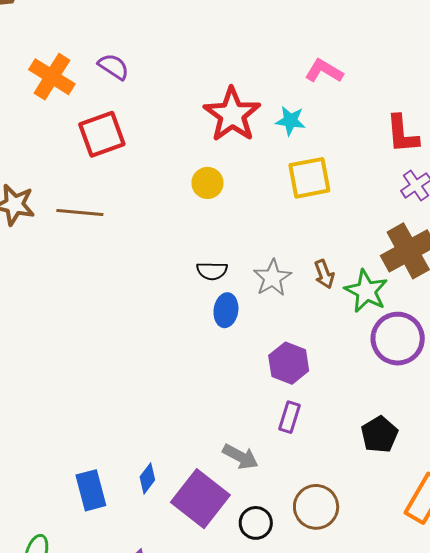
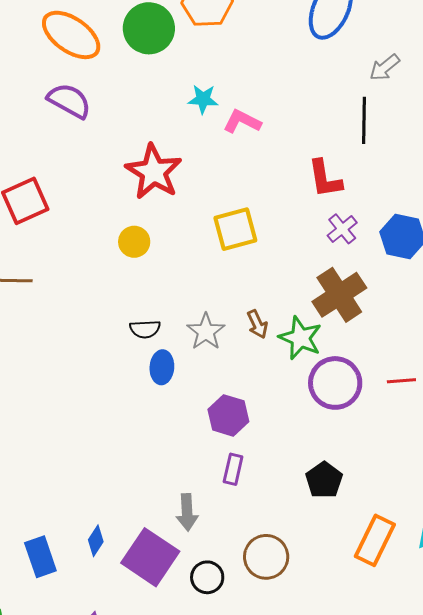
purple semicircle: (113, 67) -> (69, 101), moved, size x1.4
cyan star: (290, 121) -> (203, 99), moved
gray arrow: (240, 457) -> (187, 512), turned 63

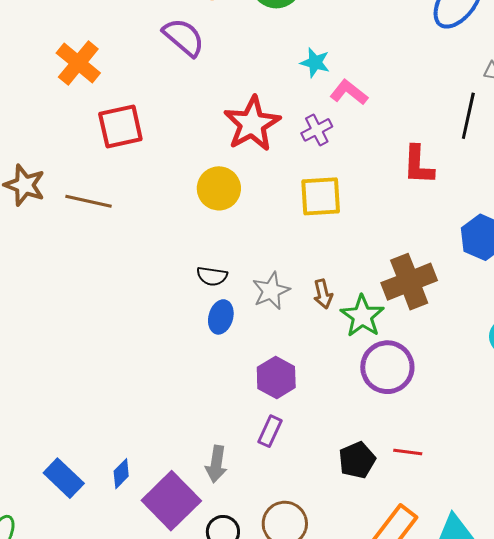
purple cross: (342, 229) -> (317, 130), moved
yellow circle: (134, 242) -> (219, 188), size x1.4
red line: (401, 381) -> (408, 452), moved
blue rectangle: (40, 557) -> (64, 478), turned -39

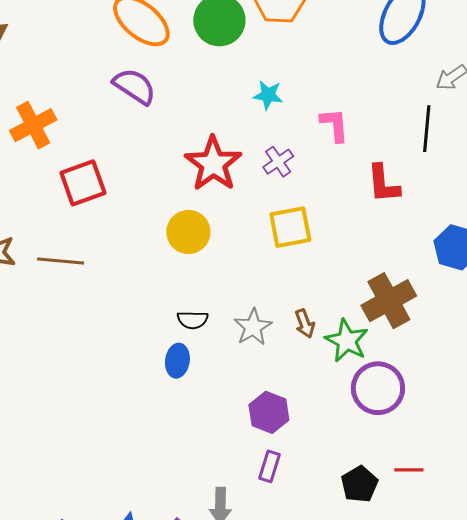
orange cross: (78, 63) -> (33, 125), turned 30
pink L-shape: (349, 92) -> (335, 125), moved, turned 54
blue ellipse: (221, 317) -> (177, 361), moved

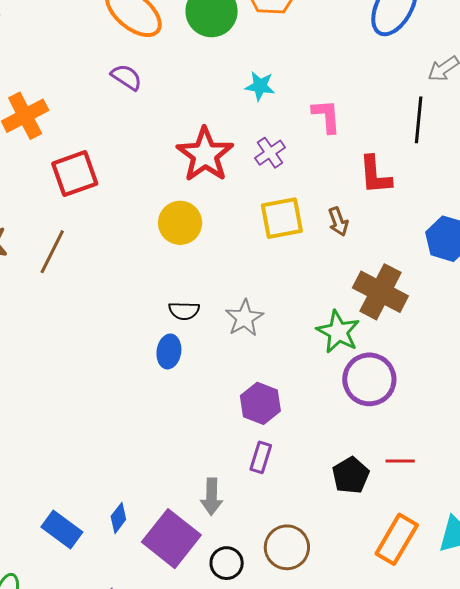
purple semicircle: (134, 86) -> (126, 77), size x0.7
brown line: (61, 261) -> (52, 252), turned -69
brown cross: (389, 301) -> (380, 292), turned -34
brown arrow: (305, 324) -> (338, 222), moved

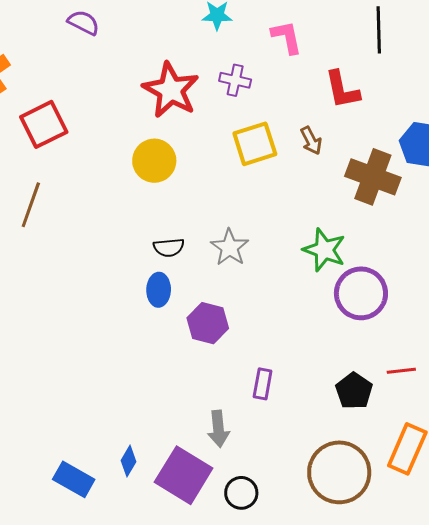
purple cross: (270, 153) -> (235, 80), turned -36
brown cross: (380, 292) -> (373, 177), moved
purple hexagon: (260, 403) -> (208, 323), moved
brown circle: (287, 547) -> (339, 472), moved, size x1.4

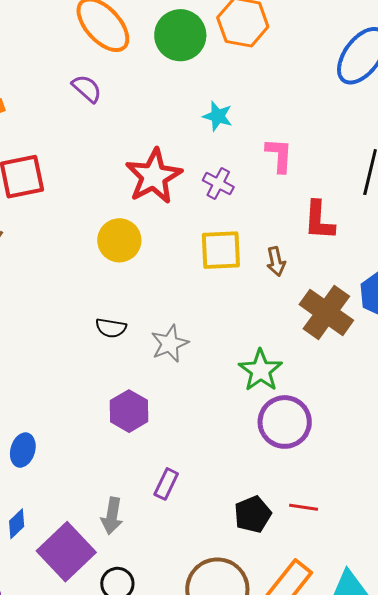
blue ellipse: (159, 290) -> (23, 450), moved

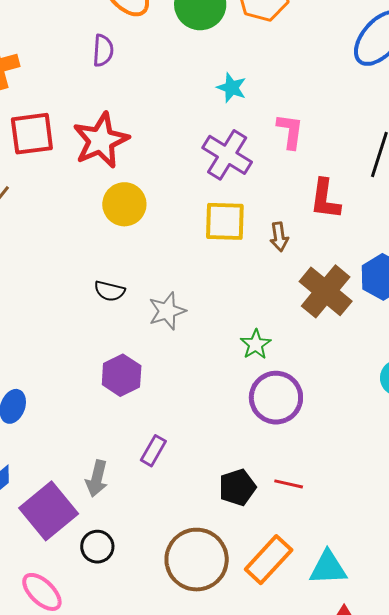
purple semicircle: (87, 88) -> (103, 50), turned 48
red star: (154, 176) -> (101, 140), moved
purple cross: (218, 184) -> (227, 155), size x1.6
green star: (261, 370) -> (256, 344), size x0.7

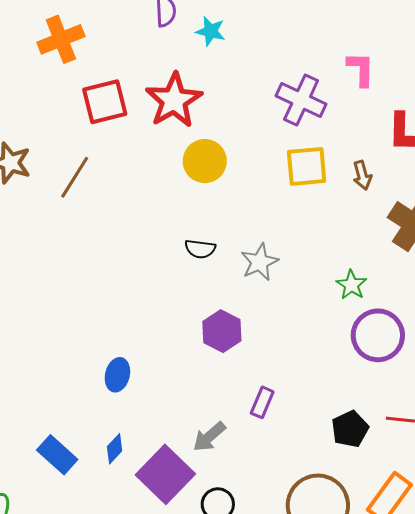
cyan star: (232, 88) -> (211, 31), moved
gray arrow: (97, 479) -> (209, 437), turned 42

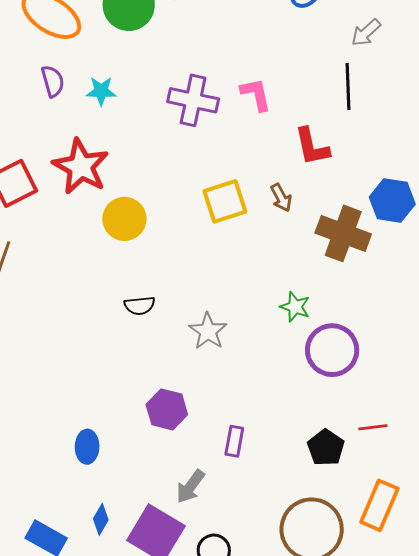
purple cross: (301, 100) -> (193, 100), moved
gray star: (260, 262) -> (208, 331), moved
purple hexagon: (222, 331) -> (167, 409), moved

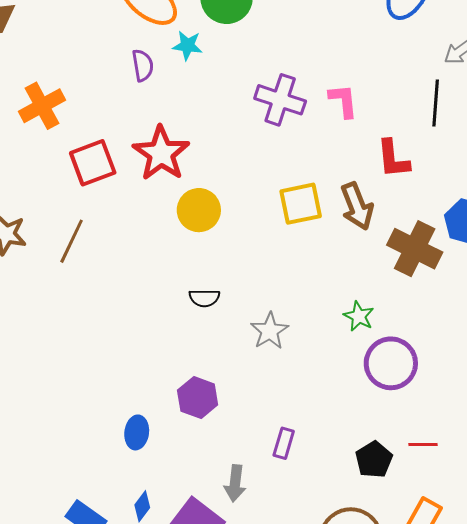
cyan star: (101, 91) -> (187, 45), moved
brown arrow: (281, 198) -> (357, 206), size x1.6
purple hexagon: (167, 409) -> (198, 398), moved
gray arrow: (190, 487) -> (235, 483), turned -36

